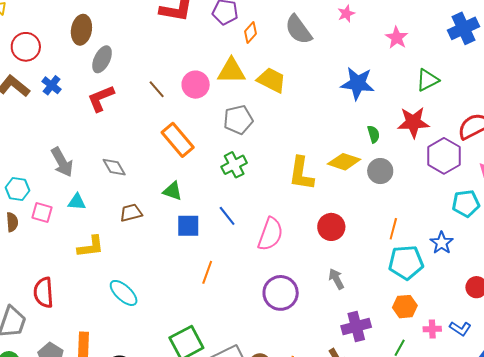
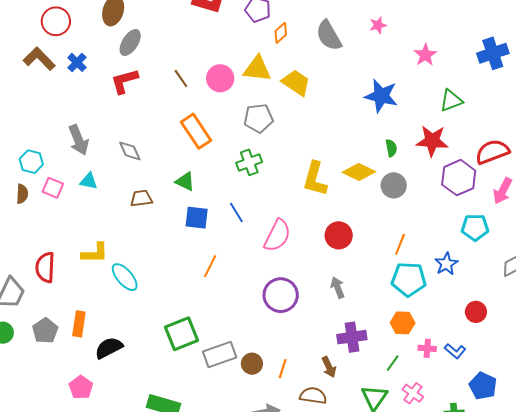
yellow L-shape: (91, 247) -> (95, 253), moved

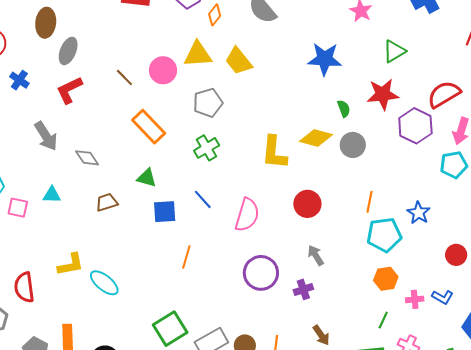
yellow trapezoid: (296, 83) -> (239, 61), turned -152
gray arrow: (79, 140) -> (46, 136), moved
cyan pentagon: (475, 227) -> (454, 165), moved
purple cross: (352, 337) -> (303, 289), moved, size x0.7

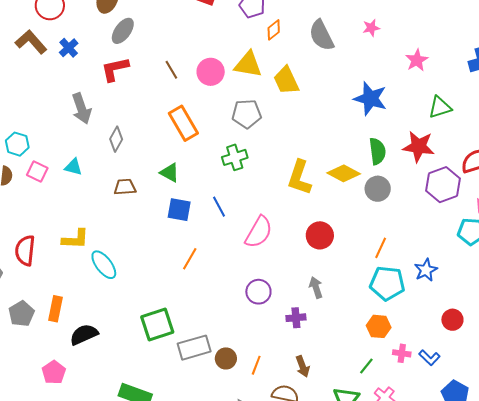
green semicircle: (344, 109) -> (377, 151), size x1.5
gray diamond: (87, 158) -> (116, 139), turned 50
purple circle: (261, 273) -> (258, 292), size x0.7

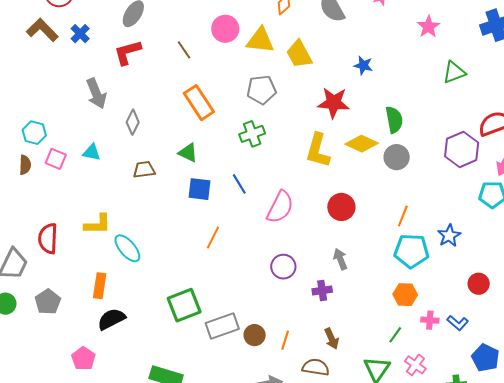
pink circle: (211, 72) -> (225, 29), moved
blue star: (370, 99) -> (363, 65), moved, size x0.6
red star: (419, 146) -> (334, 103), moved
orange rectangle: (55, 309) -> (100, 286), moved

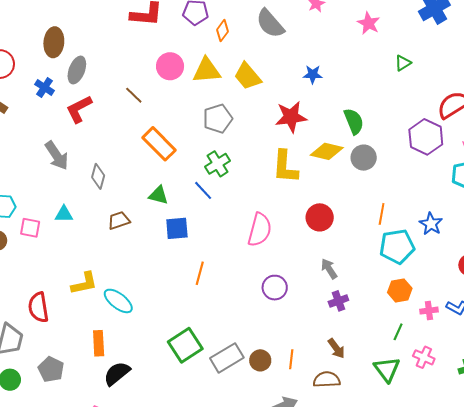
blue cross: (80, 34) -> (45, 87), moved
green triangle: (454, 72) -> (403, 63), size x0.7
blue line: (239, 184) -> (203, 190), moved
purple cross: (322, 290) -> (338, 301), moved

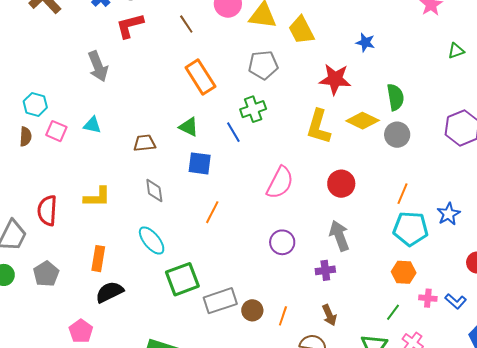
gray diamond: (98, 176) -> (154, 190), moved, turned -35
gray arrow: (329, 269) -> (339, 236), size x1.4
cyan ellipse: (118, 301) -> (152, 240), moved
purple cross: (338, 301) -> (325, 270), moved

